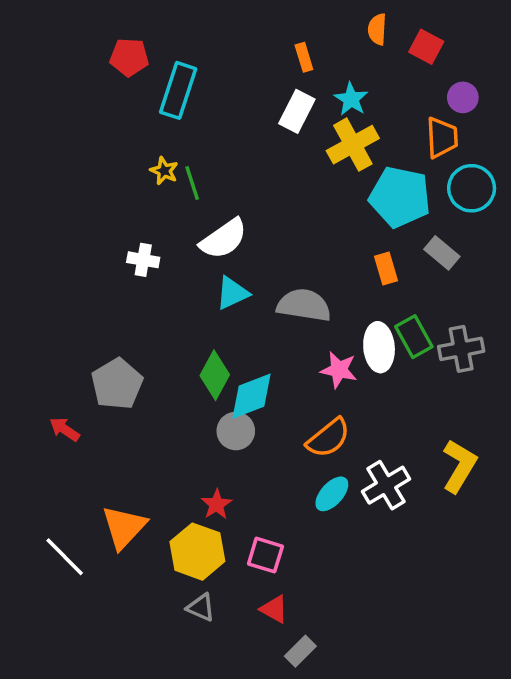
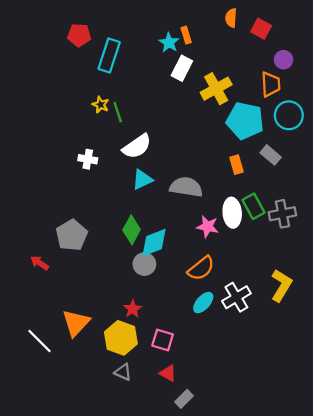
cyan star: (351, 99) -> (169, 43), moved

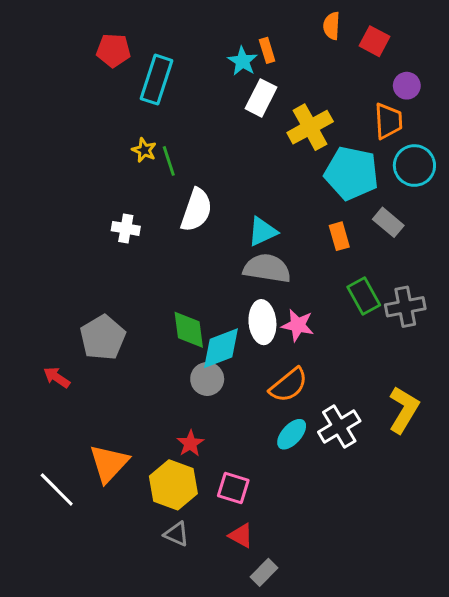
white semicircle: (137, 146) -> (196, 210), turned -36
cyan triangle: (142, 180) -> (262, 232), moved
white ellipse: (232, 213) -> (262, 322), moved
green diamond: (132, 230) -> (189, 330), turned -36

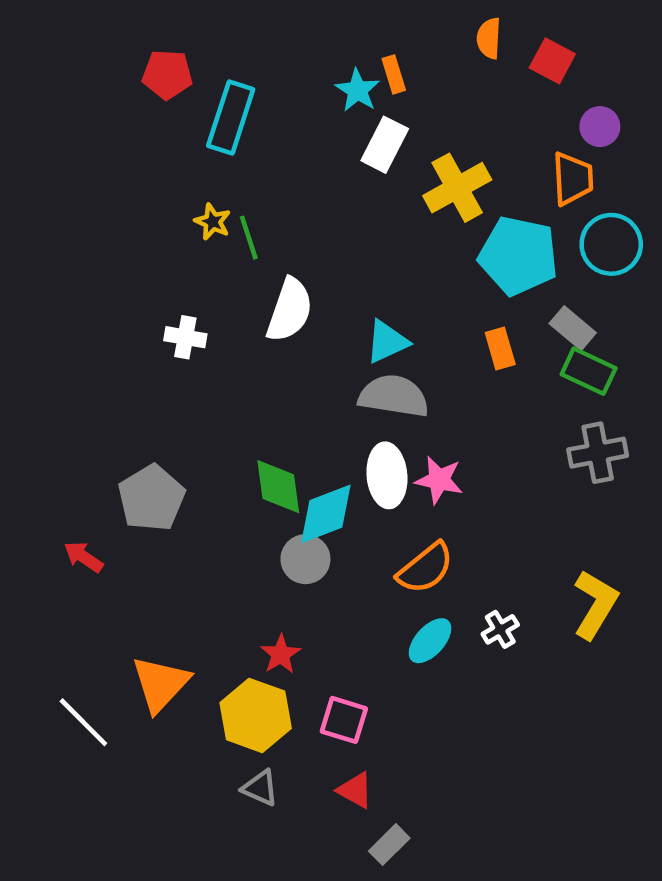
green rectangle: (364, 296) -> (589, 371), moved, turned -36
white cross: (339, 427) -> (500, 629), size x0.6

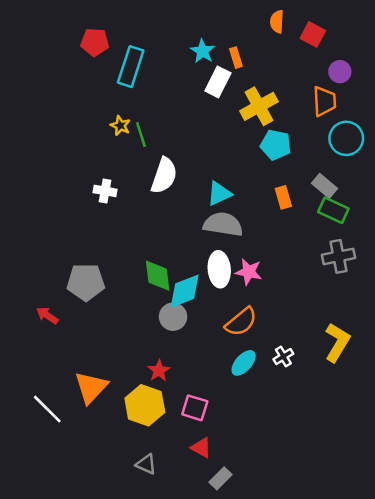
orange rectangle: (394, 74) -> (236, 58), moved
cyan pentagon: (518, 256) -> (276, 145), moved, size x0.7
gray pentagon: (151, 498) -> (86, 282), turned 30
gray triangle: (260, 788) -> (146, 464), moved

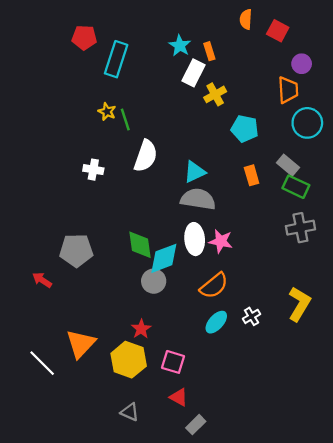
yellow cross: (259, 106) -> (215, 94), moved, size x0.7

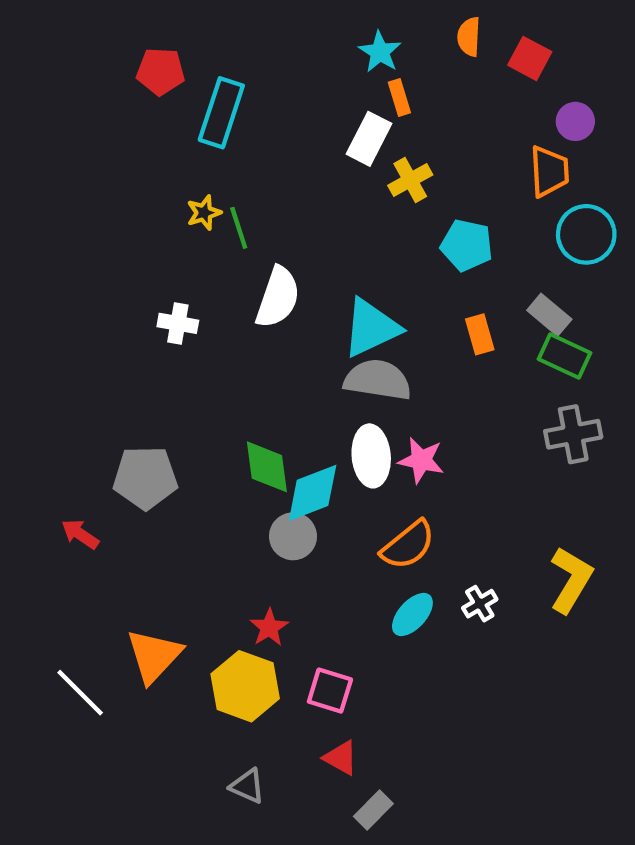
cyan star: (180, 46) -> (380, 52), moved
yellow star: (107, 112) -> (204, 213), turned 30
cyan triangle: (195, 172) -> (371, 328), size x1.4

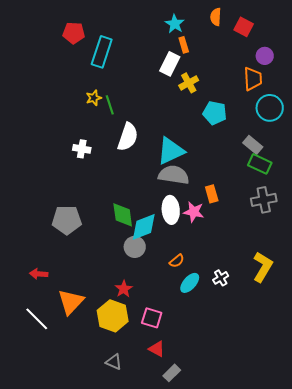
orange rectangle: (480, 334) -> (212, 194), moved
red arrow: (80, 534) -> (39, 274), moved, turned -30
orange semicircle: (408, 545) -> (177, 261), moved, size x0.6

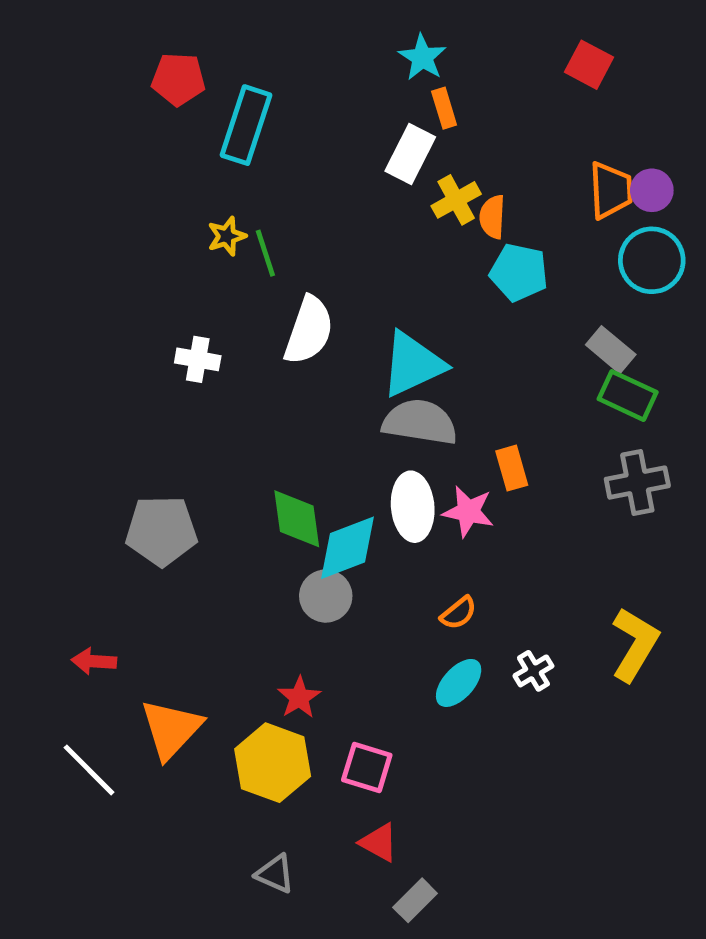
orange semicircle: (216, 17) -> (492, 217), moved
purple circle: (265, 56) -> (652, 190), moved
orange semicircle: (177, 261) -> (459, 613), moved

